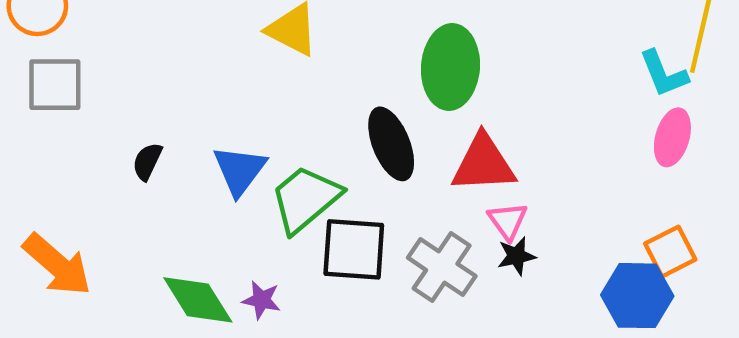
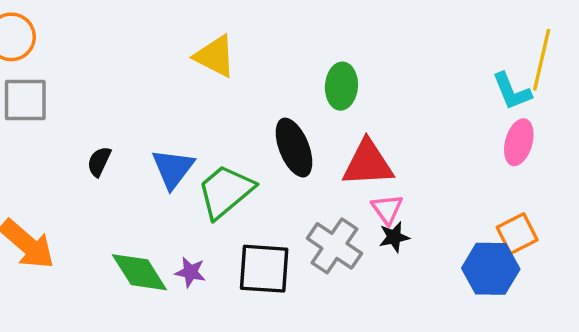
green ellipse: (450, 67) -> (341, 86), size x0.7
black square: (354, 249) -> (264, 269), moved

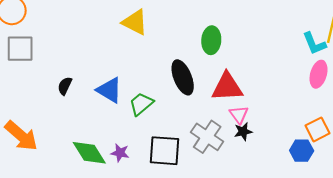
blue triangle: (173, 169) -> (109, 90), turned -36
green trapezoid: (226, 191) -> (141, 104), size x0.7
blue hexagon: (491, 269) -> (302, 151), size x0.7

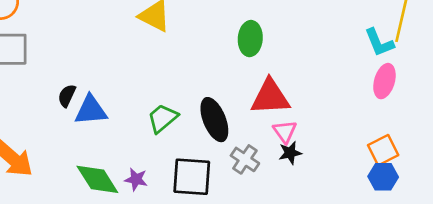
black ellipse: (183, 77) -> (214, 120), moved
blue triangle: (109, 90) -> (91, 110), moved, turned -36
gray cross: (207, 137) -> (245, 159), size x0.7
blue hexagon: (302, 151) -> (383, 177), moved

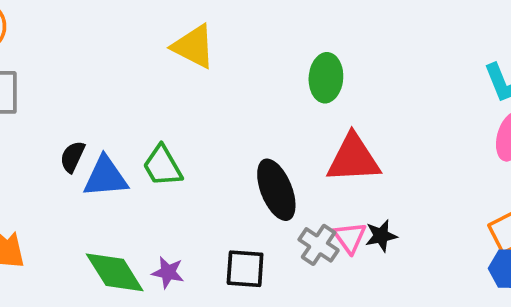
green trapezoid: (163, 118) -> (162, 166), moved, turned -80
pink triangle: (285, 132) -> (350, 238), moved
black square: (192, 177) -> (245, 269), size x0.7

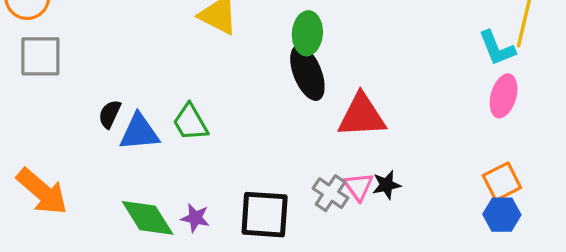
green ellipse: (326, 78) -> (307, 33), moved
black ellipse: (276, 190) -> (307, 73), moved
black square: (245, 269) -> (265, 215), size x1.4

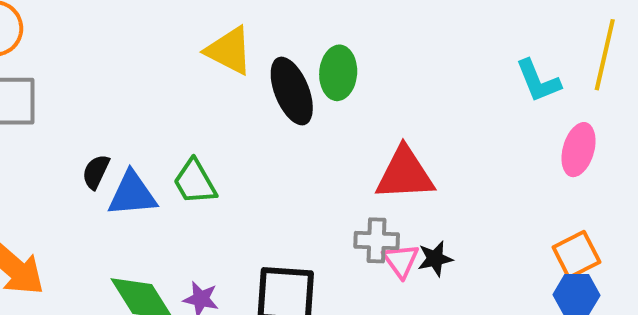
cyan L-shape: (497, 48) -> (538, 81), moved
black ellipse: (307, 73) -> (292, 91), moved
gray cross: (330, 193) -> (377, 240), moved, turned -32

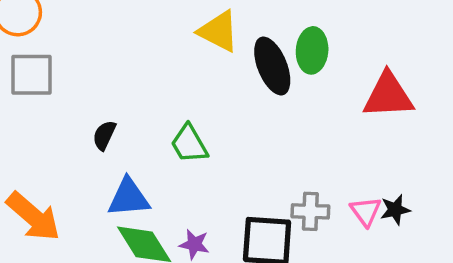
red triangle: (405, 174) -> (388, 95), moved
blue triangle: (132, 194) -> (129, 198), moved
gray cross: (377, 240) -> (310, 211), moved

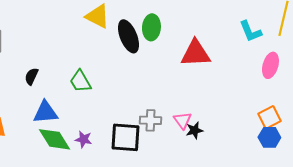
black star: (395, 210) -> (194, 130), moved

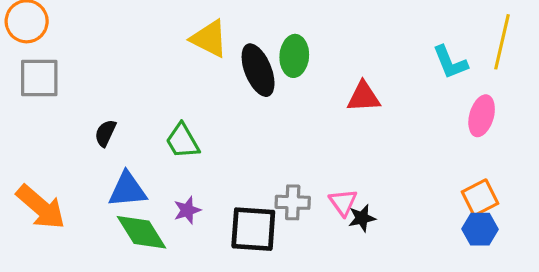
red triangle: (195, 53) -> (364, 97), size x0.7
purple star: (83, 139) -> (187, 210), moved, turned -30

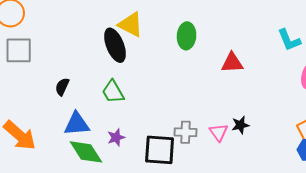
black ellipse: (258, 70) -> (115, 45), moved
black star: (362, 218) -> (240, 125), moved

